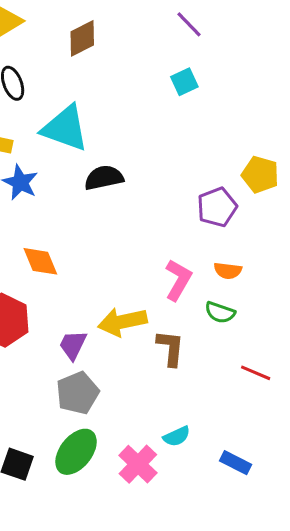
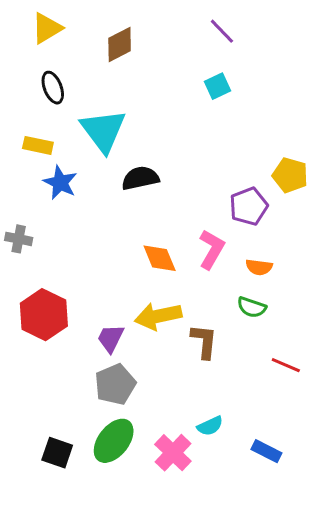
cyan triangle: (65, 128) -> (103, 131), turned 33
orange diamond: (40, 261) -> (160, 258), moved
pink L-shape: (178, 280) -> (212, 249), moved

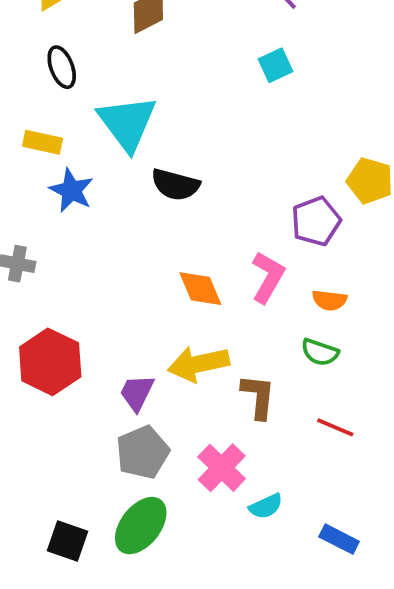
black semicircle: (140, 178) -> (175, 185), turned -153
red line: (286, 365) -> (335, 427), moved
pink cross: (173, 453) -> (222, 468), moved

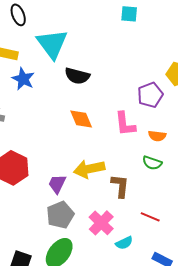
cyan square: (276, 65) -> (129, 14), turned 30
pink L-shape: (268, 277) -> (125, 124), turned 144
orange diamond: (200, 289) -> (81, 119), moved
red line: (335, 427) -> (150, 217), moved

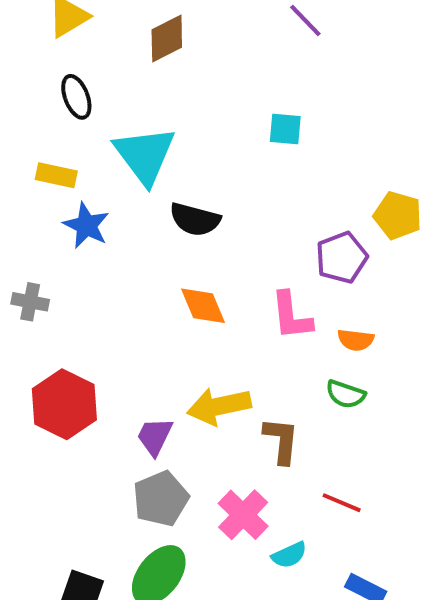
cyan square: (129, 14) -> (285, 129), moved

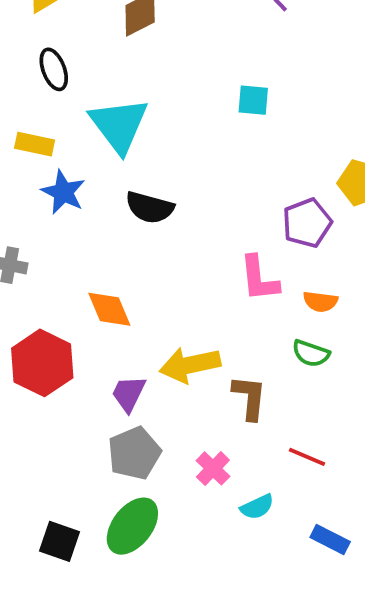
black semicircle: (195, 219) -> (150, 208), moved
orange diamond: (203, 306) -> (109, 309), moved
pink cross: (243, 515) -> (213, 468), size x0.7

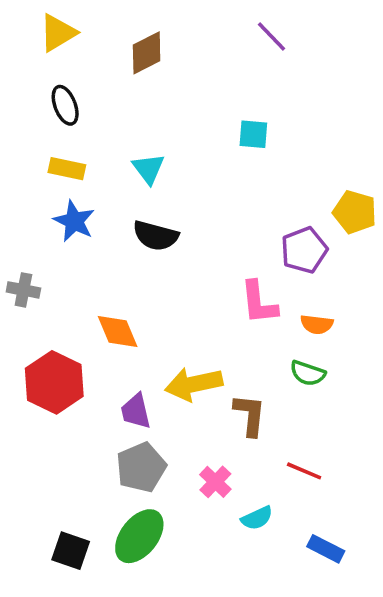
cyan triangle: (119, 125) -> (148, 169), moved, size x0.6
yellow rectangle: (35, 144) -> (67, 169), moved
purple trapezoid: (129, 394) -> (136, 411), turned -39

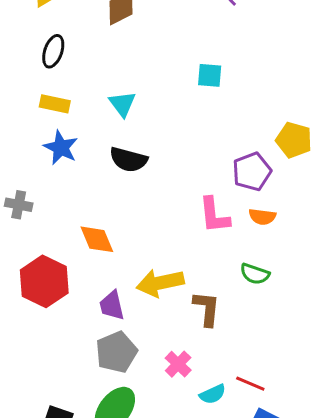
black ellipse: (65, 105) -> (53, 51), turned 40
orange semicircle: (317, 324) -> (262, 217), moved
red line: (304, 471) -> (250, 384), moved

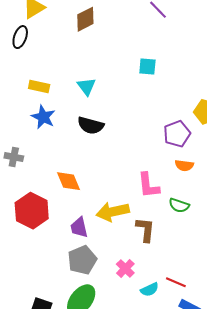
black ellipse: (53, 51) -> (20, 37), moved
pink L-shape: (214, 215) -> (148, 185), moved

